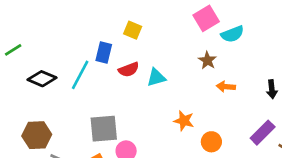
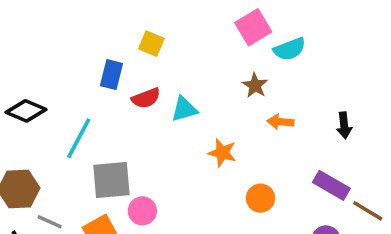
cyan line: (80, 75) -> (79, 138), moved
orange star: (184, 121) -> (222, 153), moved
purple rectangle: (263, 133) -> (331, 185), turned 75

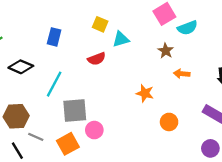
blue rectangle: (111, 75) -> (54, 37), moved
cyan triangle: (184, 109) -> (121, 39), moved

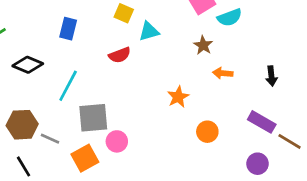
orange star: (145, 93) -> (178, 97), turned 30
gray line: (36, 137) -> (50, 139), moved

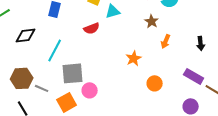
black diamond: (28, 65) -> (26, 35), turned -30
orange arrow: (223, 73) -> (166, 41), turned -72

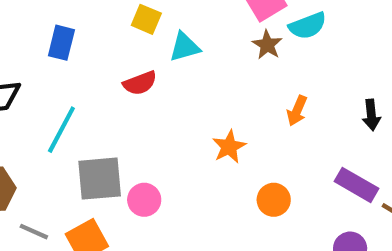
brown star: (152, 21) -> (267, 45), moved
gray line: (42, 88) -> (34, 232), moved
pink circle: (90, 90) -> (144, 200), moved

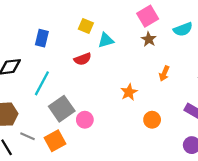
cyan semicircle: (308, 26) -> (183, 29), moved
gray square: (100, 179) -> (62, 109), turned -30

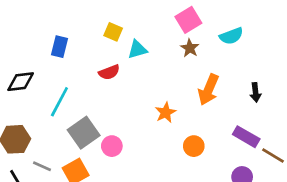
orange arrow: (164, 73) -> (209, 90), size x1.6

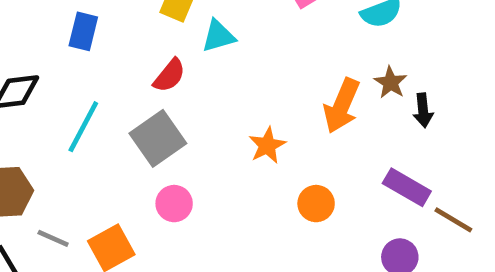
brown star: (190, 48) -> (391, 82), moved
red semicircle: (109, 72) -> (169, 76), turned -30
gray square: (84, 133) -> (158, 138), moved

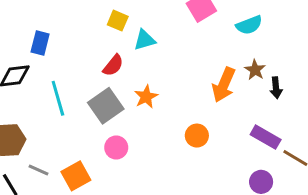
blue rectangle: (83, 31) -> (40, 43), moved
cyan line: (83, 127) -> (58, 98), turned -44
orange star: (267, 145) -> (146, 97), moved
orange circle: (316, 204) -> (197, 136), moved

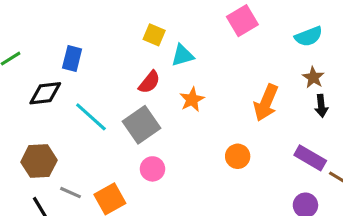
cyan semicircle: (249, 25) -> (309, 36), moved
brown star: (255, 70) -> (313, 77), moved
orange star: (146, 97) -> (192, 100), moved
cyan line: (58, 98) -> (91, 117), turned -32

